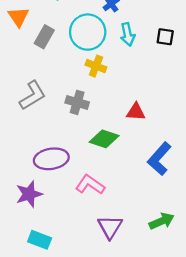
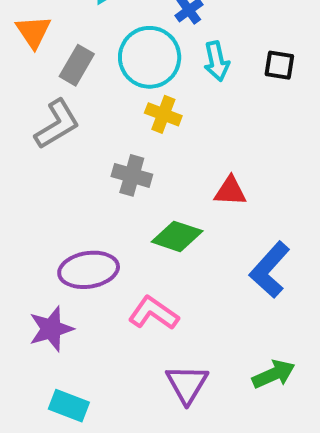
gray L-shape: (33, 95) -> (57, 124), moved

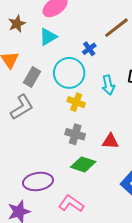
cyan arrow: (216, 61) -> (108, 85), moved
gray cross: (132, 175) -> (75, 134), moved

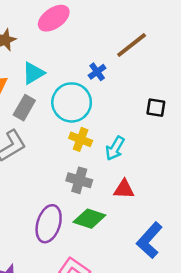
cyan triangle: (48, 37) -> (33, 73), moved
cyan arrow: (108, 85) -> (115, 148), moved, turned 42
purple ellipse: (38, 181) -> (49, 224), moved, turned -64

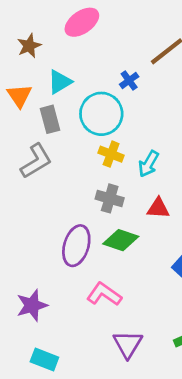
gray rectangle: (24, 108) -> (50, 119), turned -45

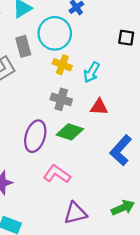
gray rectangle: (50, 119) -> (23, 46), moved
purple triangle: (128, 344) -> (75, 213), turned 45

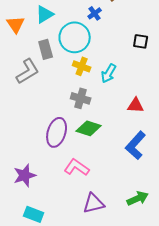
red triangle: (99, 107) -> (136, 105), moved

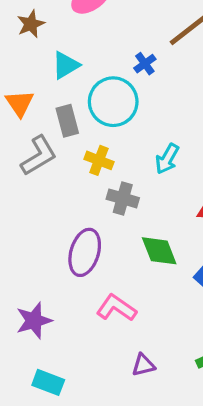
orange triangle: (16, 24) -> (20, 103), moved
yellow cross: (82, 66) -> (99, 160), moved
green diamond: (89, 128) -> (159, 251), moved, turned 50
purple triangle: (94, 203) -> (143, 365), size x0.7

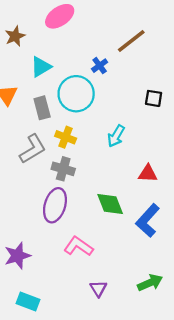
gray L-shape: (39, 156) -> (33, 149), moved
gray cross: (123, 198) -> (63, 169), moved
purple triangle: (143, 365) -> (98, 289), turned -48

